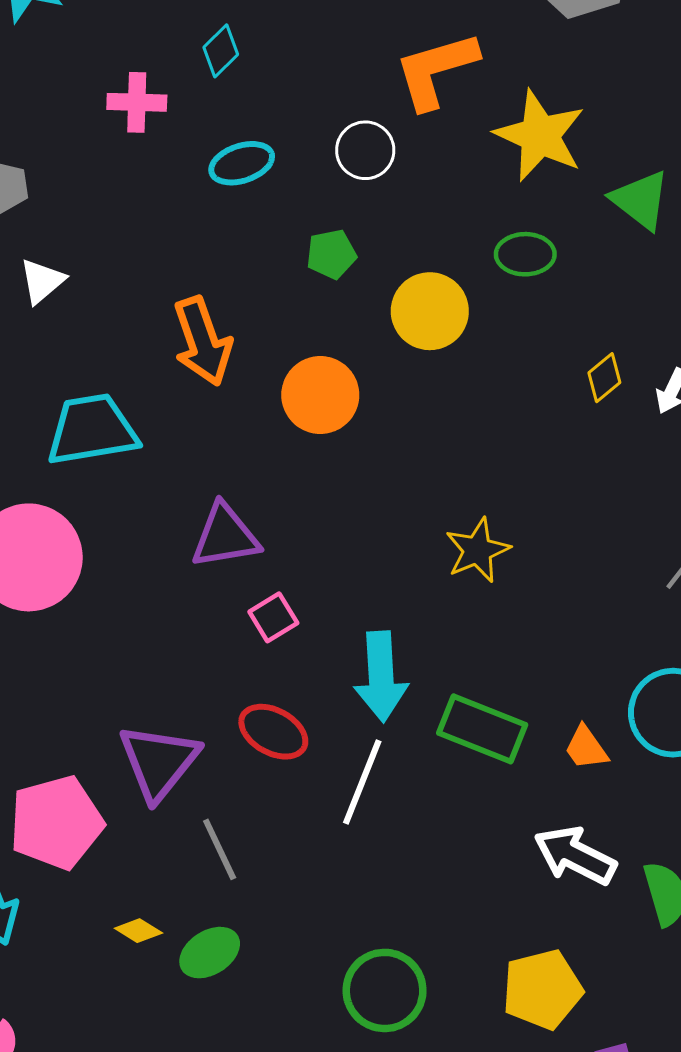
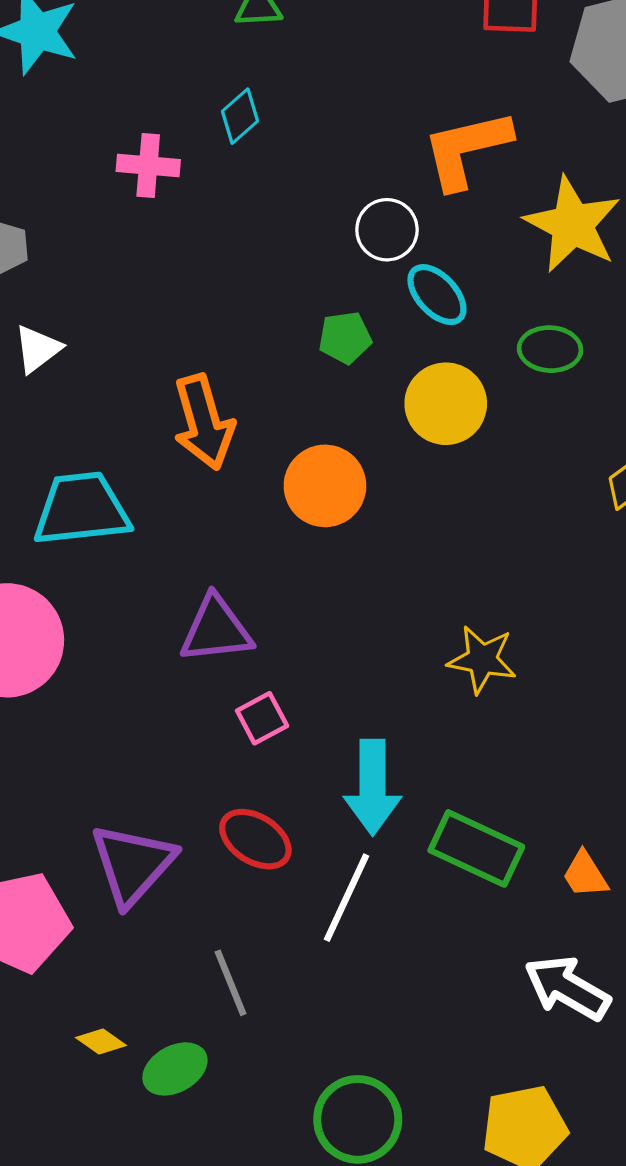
cyan ellipse: (242, 163) -> (437, 295), moved, turned 62
yellow star: (478, 550) -> (482, 659), turned 30
gray line: (220, 849) -> (231, 983), moved

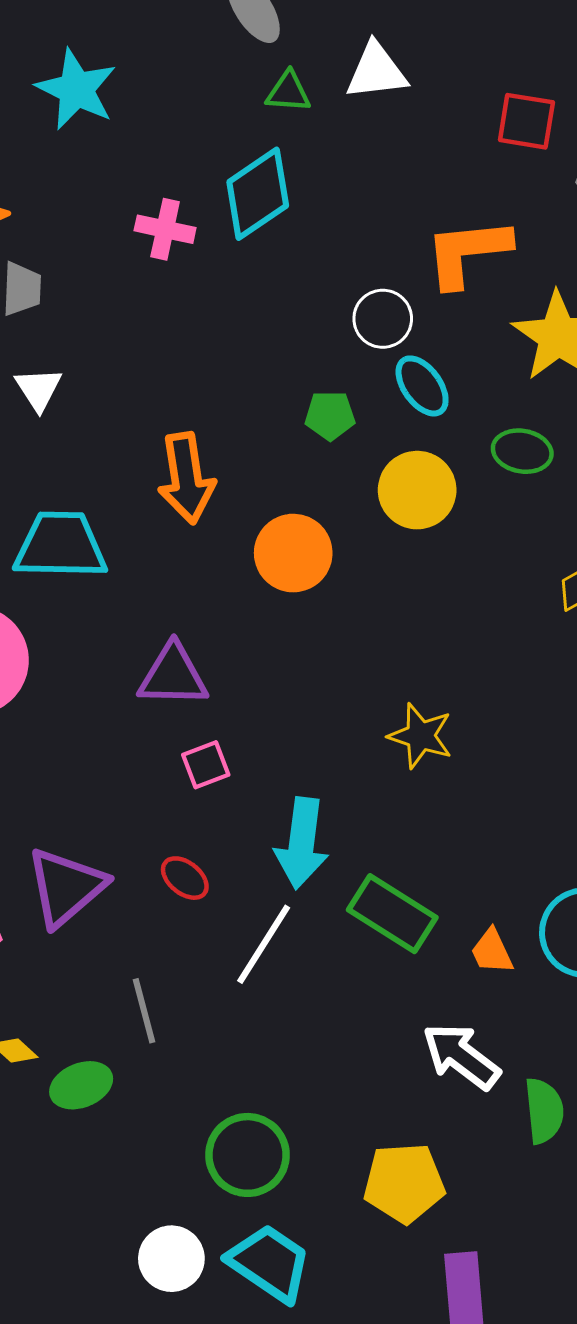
cyan diamond: (240, 116) -> (258, 194), size x1.8
white triangle: (38, 349) -> (38, 389), turned -33
red ellipse: (255, 839) -> (185, 878), size x0.7

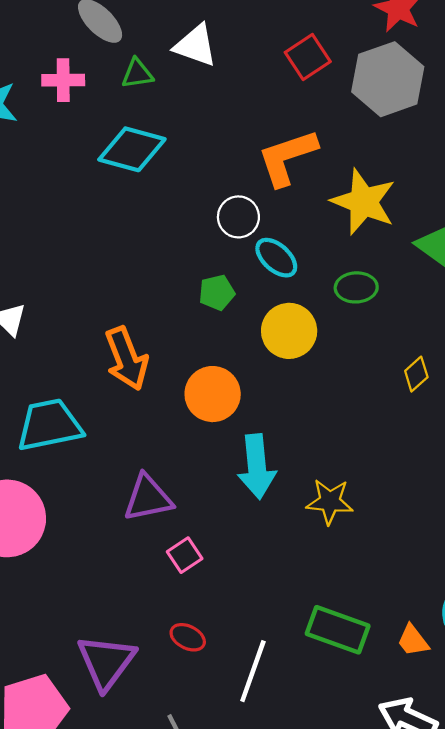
white triangle: (376, 71) -> (196, 45), turned 39
red square: (526, 121) -> (308, 57), turned -30
cyan diamond: (258, 194) -> (132, 149), turned 62
pink cross: (165, 229) -> (63, 80), moved
cyan arrow: (302, 843) -> (257, 466), moved

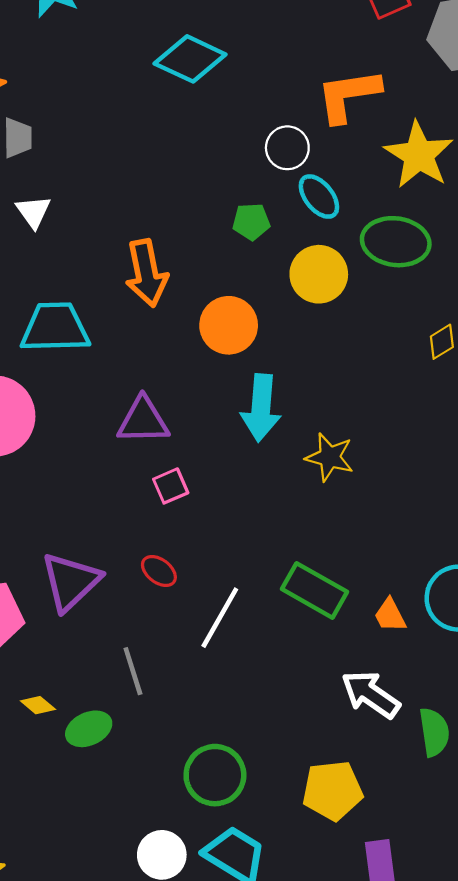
green ellipse: (356, 287) -> (396, 242), size x1.5

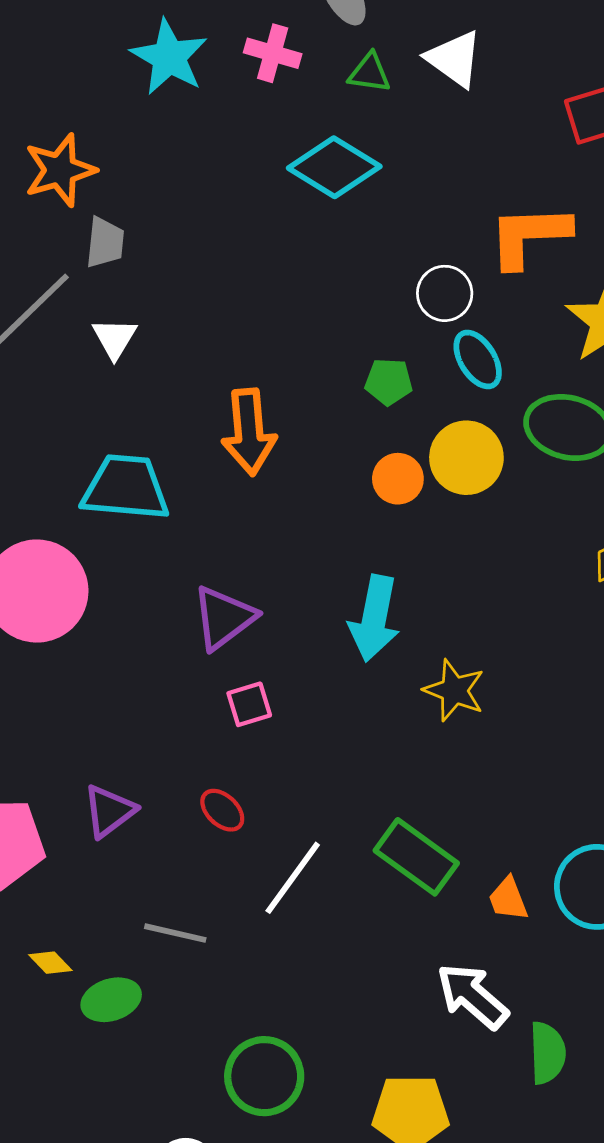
orange circle: (229, 325) -> (398, 479), moved, size x0.7
purple triangle: (143, 421) -> (224, 618), turned -42
purple triangle: (71, 582) -> (109, 811), size x0.7
gray line: (133, 671) -> (175, 933), turned -66

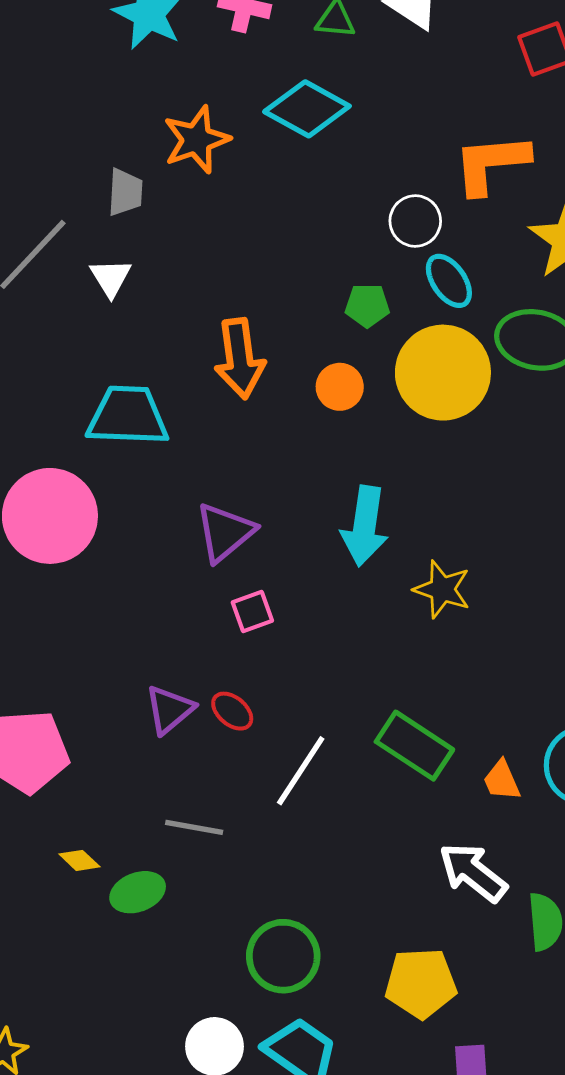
orange star: (60, 170) -> (197, 140), moved
gray trapezoid: (105, 243) -> (125, 192), moved
yellow circle: (466, 458) -> (443, 373), size x1.4
orange circle: (398, 479) -> (340, 387), moved
purple triangle: (109, 811) -> (169, 710), moved

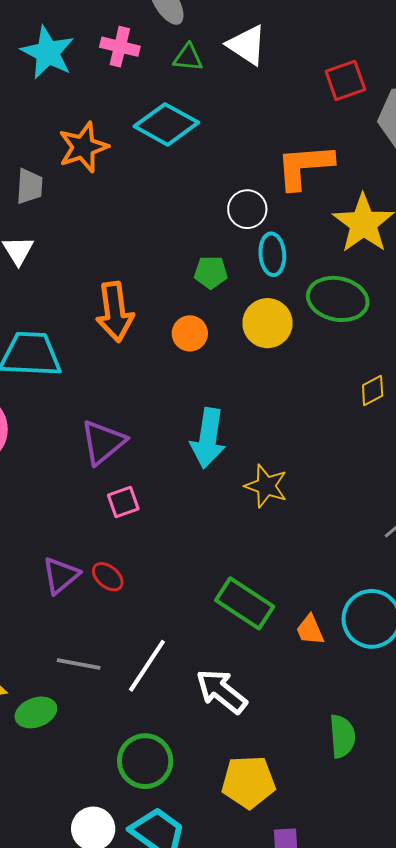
cyan ellipse: (449, 281) -> (272, 254), turned 30
yellow circle: (443, 373) -> (267, 323), size x0.7
white line: (301, 771) -> (147, 666), moved
white arrow: (473, 872) -> (222, 691), moved

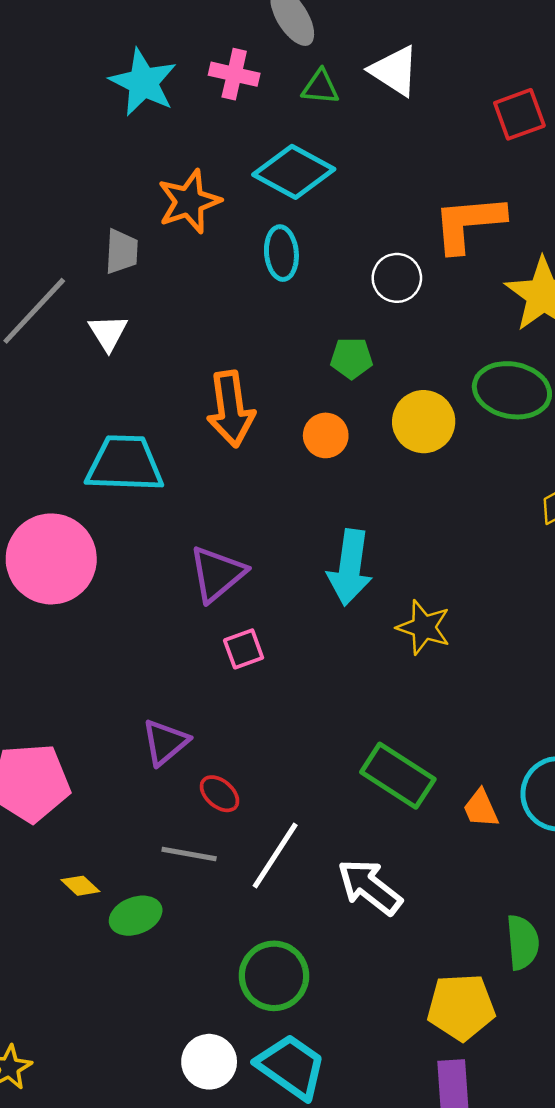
cyan ellipse: (272, 254) -> (281, 253), moved
red ellipse: (108, 577) -> (220, 794), moved
yellow pentagon: (248, 782) -> (461, 1007), moved

